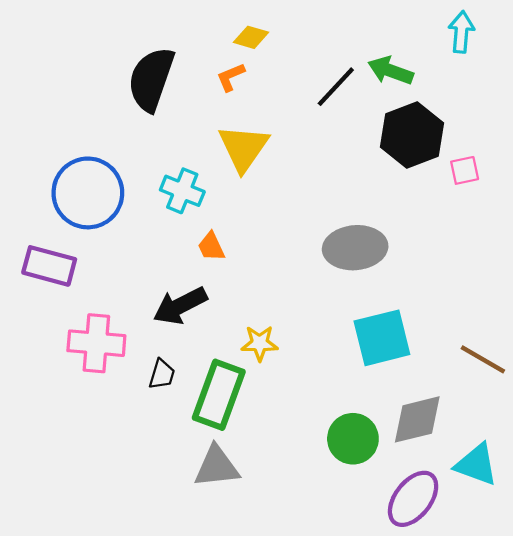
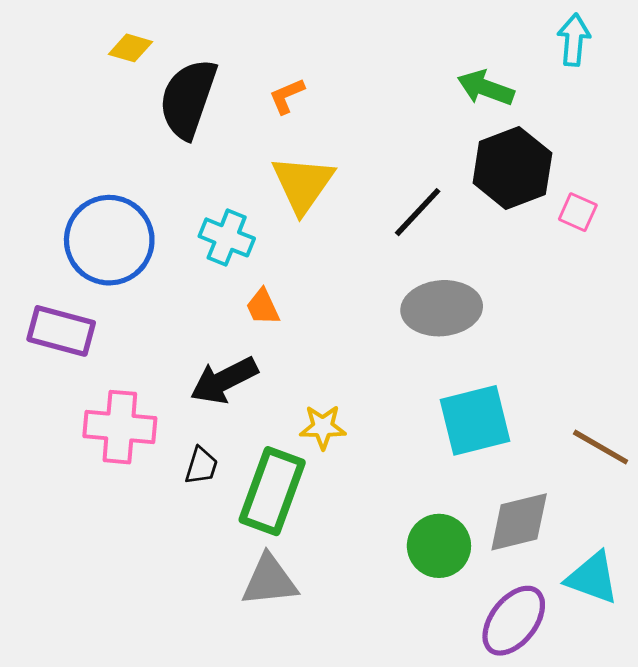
yellow diamond: (251, 37) -> (131, 48), moved
black line: (336, 87) -> (418, 212), moved
pink square: (465, 170) -> (578, 212), turned 36

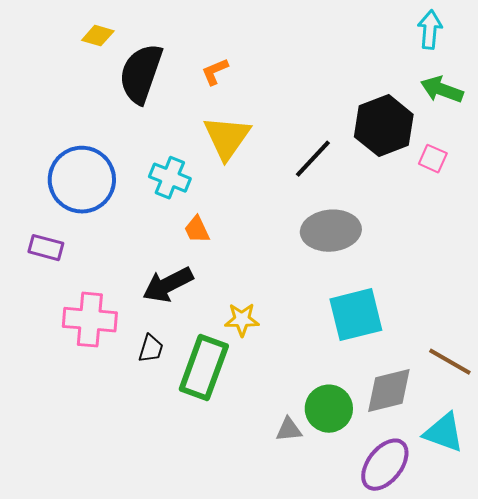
green arrow: (486, 88) -> (442, 90), moved
purple rectangle: (61, 331) -> (46, 248), size x0.7
brown line: (601, 447) -> (450, 362), moved
gray triangle: (269, 581) -> (289, 430), moved, size x0.6

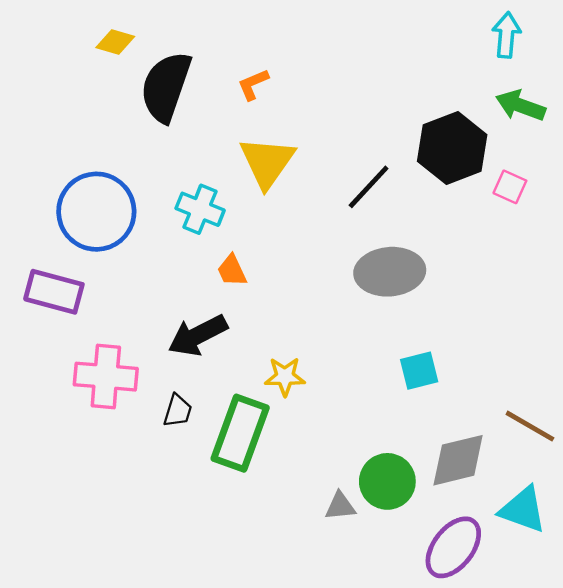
purple rectangle: (46, 248) -> (54, 292), size x1.4
cyan square: (356, 315) -> (419, 371), size x0.6

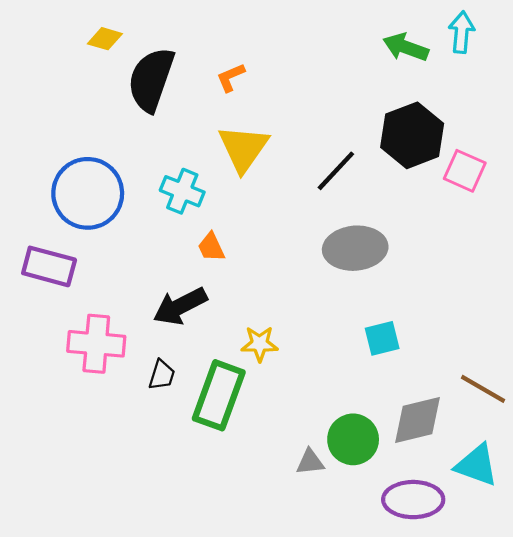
green arrow: (520, 106) -> (406, 47), moved
pink square: (510, 187) -> (465, 171), size x1.4
purple ellipse: (453, 547) -> (413, 500), turned 52

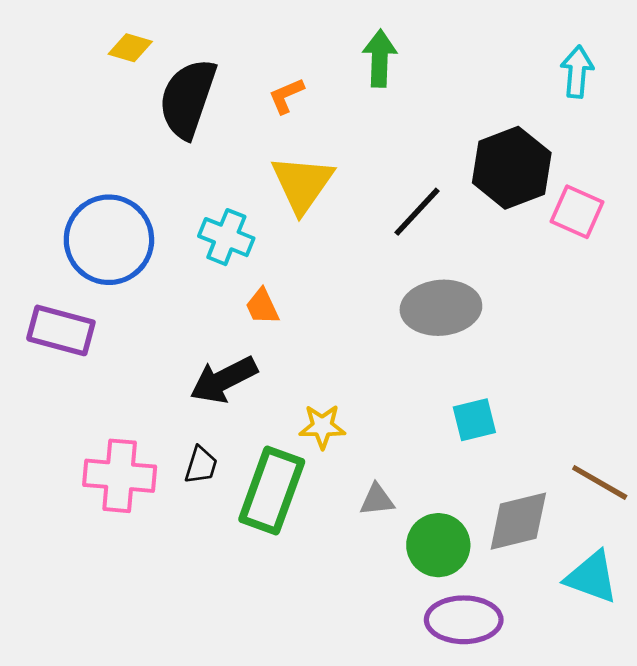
cyan arrow: (462, 32) -> (577, 72), moved
green arrow: (406, 47) -> (380, 58), moved, turned 72
pink cross: (96, 344) -> (120, 476), moved
gray triangle: (310, 462) -> (377, 500), moved
purple ellipse: (413, 500) -> (464, 620), moved

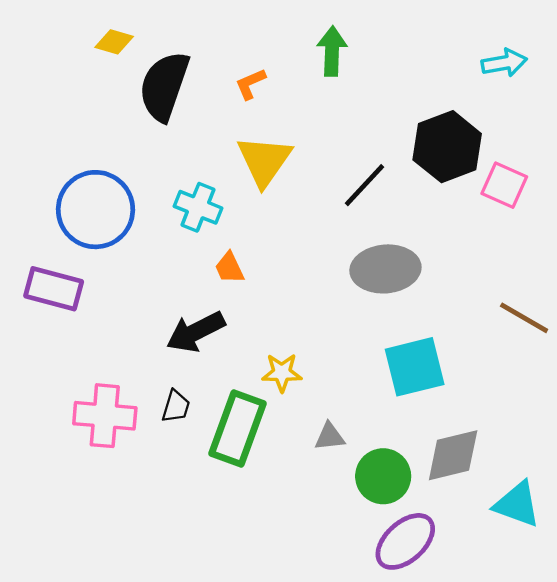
cyan arrow: (577, 72) -> (504, 63), turned 75
cyan square: (474, 420) -> (415, 367), size x1.6
brown line: (600, 482) -> (524, 318), moved
purple ellipse: (464, 620) -> (405, 541), turned -42

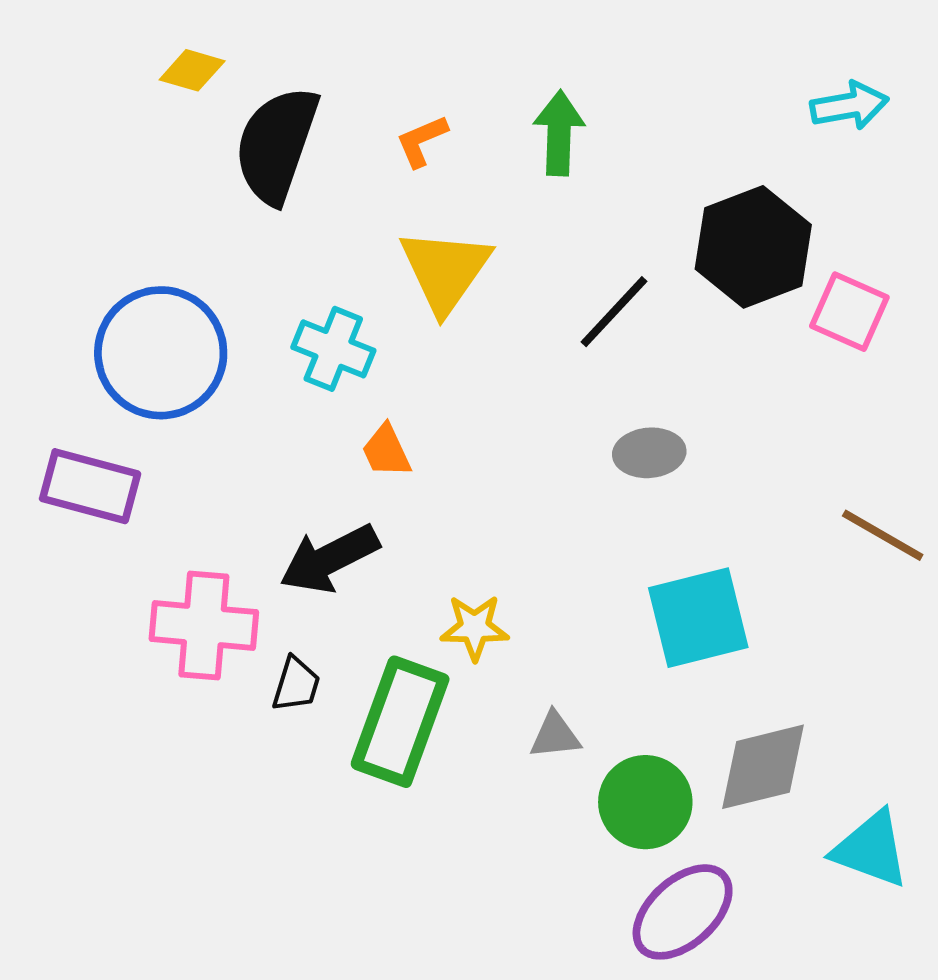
green arrow: (332, 51) -> (559, 133), moved
gray ellipse: (385, 269) -> (649, 453), size x0.6
pink cross: (105, 416) -> (204, 626), moved

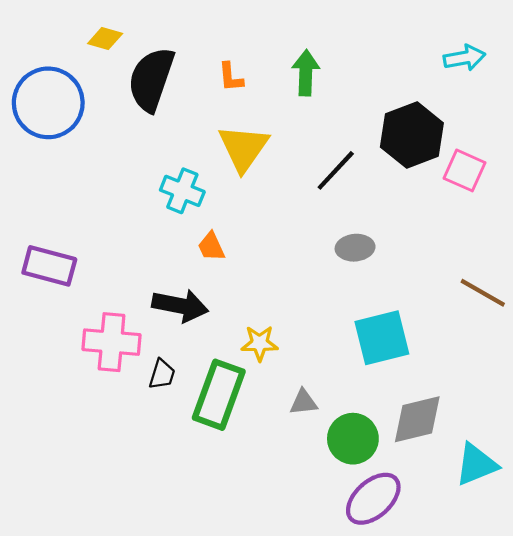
orange L-shape: (422, 141) -> (231, 77), turned -72
blue circle: (161, 353) -> (48, 103), moved
black arrow: (329, 559) -> (180, 306), turned -142
cyan triangle: (871, 849) -> (476, 464), turned -42

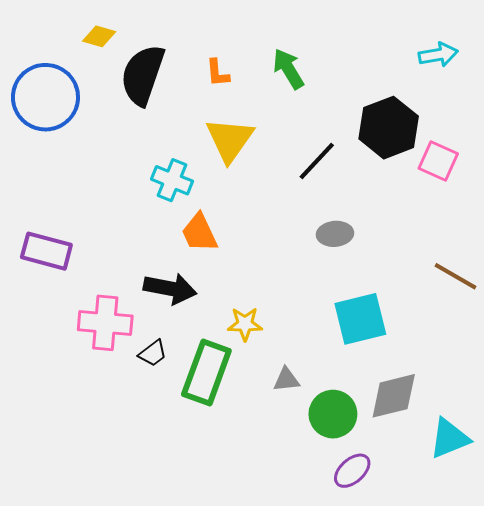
green arrow: (306, 73) -> (288, 69), turned -33
orange trapezoid: (211, 247) -> (199, 233), size x1.4
black trapezoid: (162, 374) -> (153, 353), turned 36
purple ellipse: (373, 499) -> (352, 471), size x0.7

